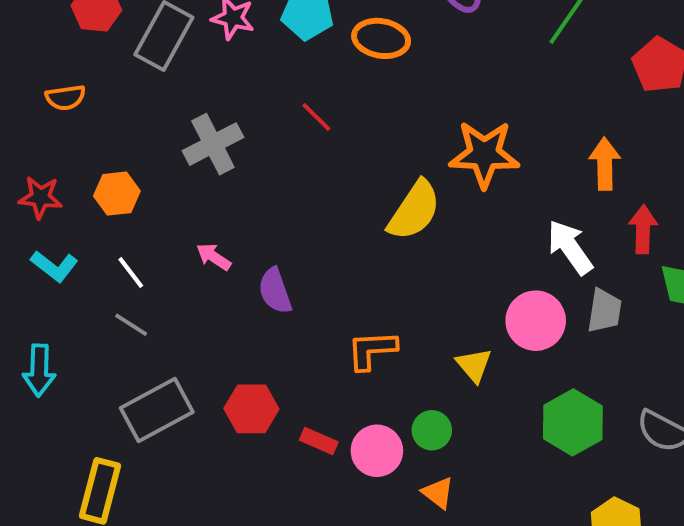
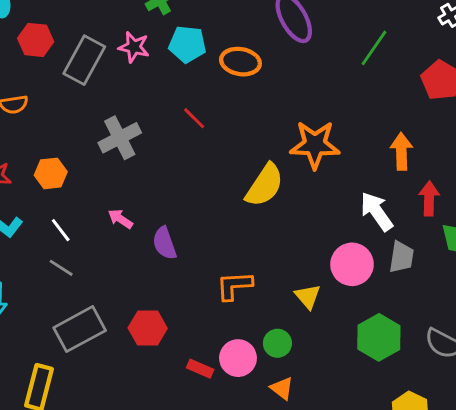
red rectangle: (319, 441) -> (200, 369), moved

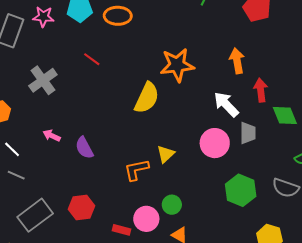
yellow triangle: (308, 296) -> (166, 154), moved, turned 36

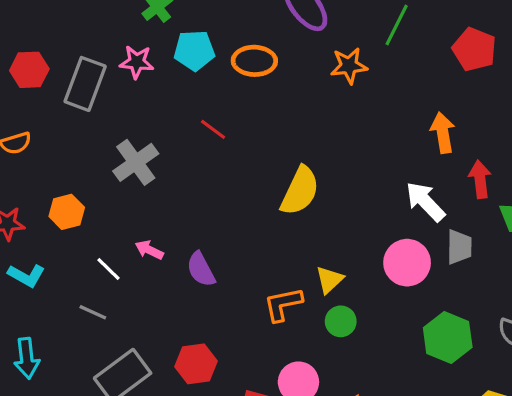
orange star: (177, 65) -> (349, 66), moved, size x0.7
white line: (12, 149) -> (108, 269), moved
green circle: (172, 205) -> (341, 321), moved

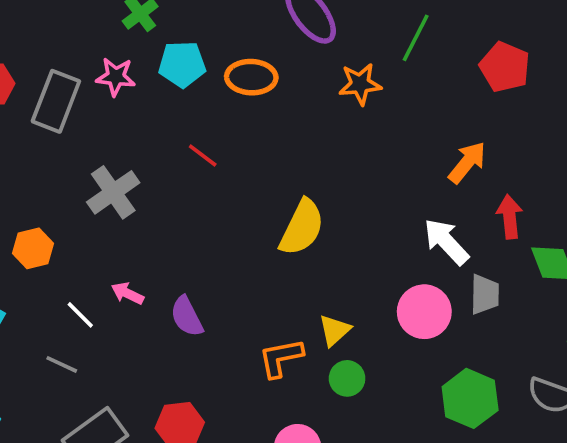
orange arrow: (443, 133) -> (467, 162), turned 48

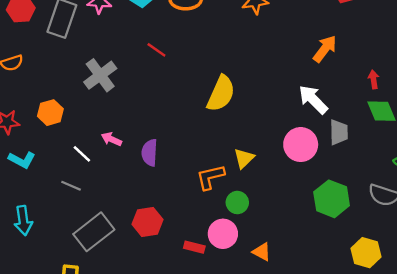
red arrow: (510, 217) -> (374, 79), moved, size x0.7
purple semicircle: (187, 317) -> (150, 153), turned 32
green circle: (347, 378) -> (237, 203), moved

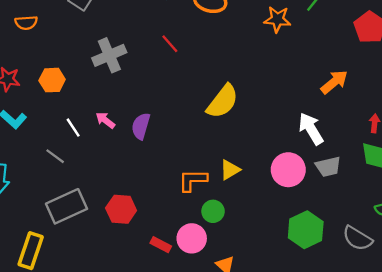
gray trapezoid: (339, 132) -> (328, 167), turned 64
purple semicircle: (150, 153) -> (141, 126), moved

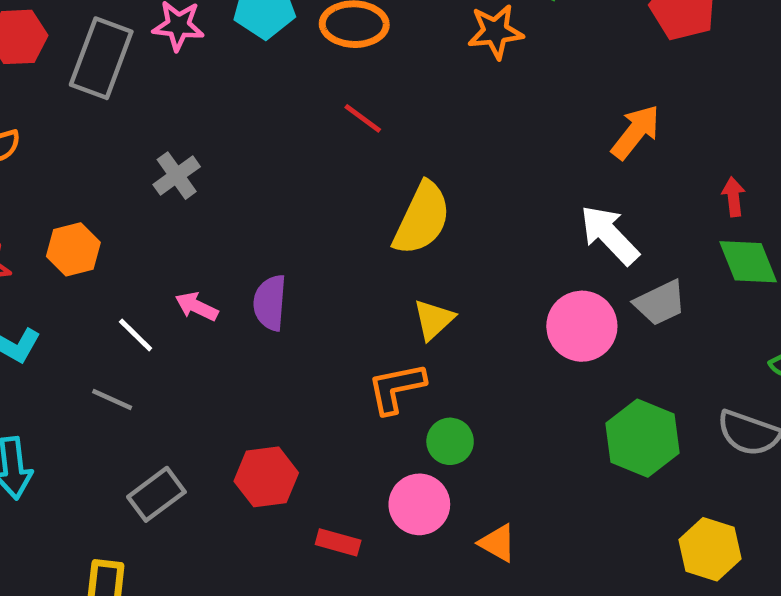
red line: (170, 44) -> (363, 118), moved
gray cross: (109, 55) -> (177, 176), size x0.7
yellow triangle: (230, 170) -> (434, 320), moved
gray rectangle: (67, 206) -> (156, 494), size x0.7
red rectangle: (161, 245) -> (338, 542), moved

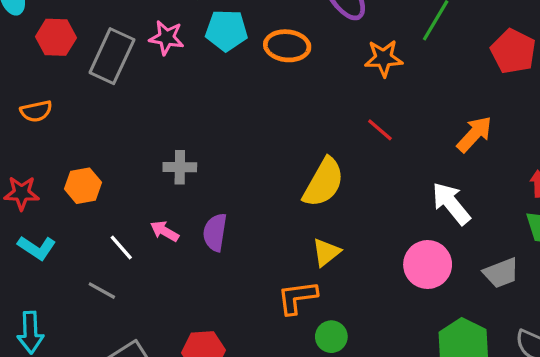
red line: (363, 118) -> (380, 130), moved
gray cross: (177, 176) -> (180, 167), moved, turned 32
gray trapezoid: (660, 303) -> (501, 273), moved

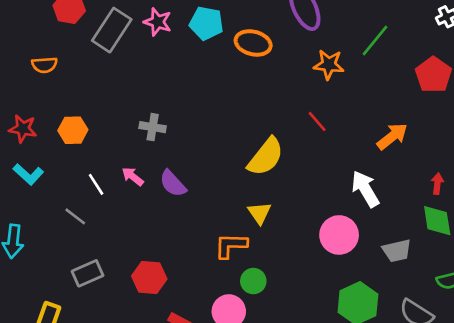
purple semicircle: (215, 232) -> (173, 184), turned -60
yellow triangle: (326, 252) -> (259, 213), turned -35

